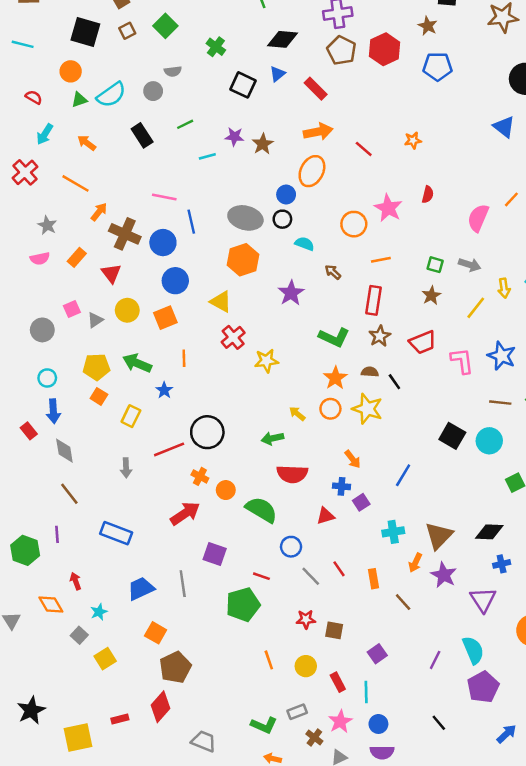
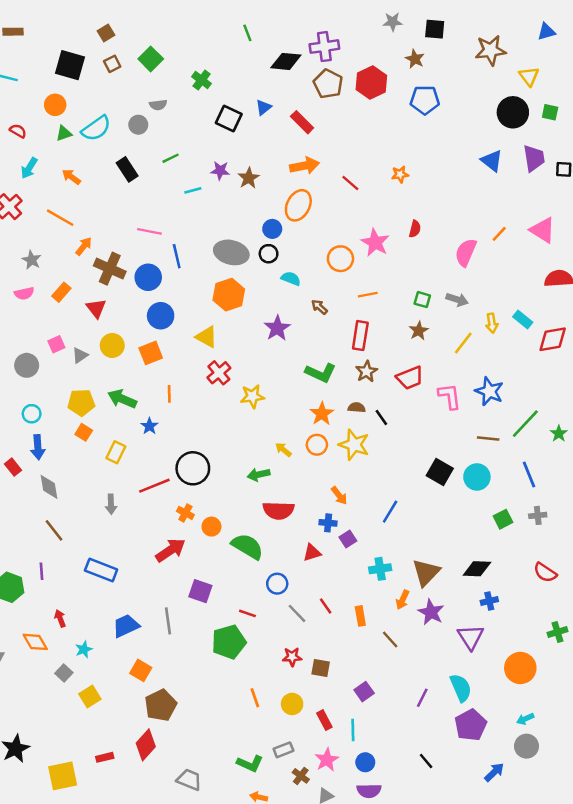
black diamond: (282, 39) -> (286, 61), moved

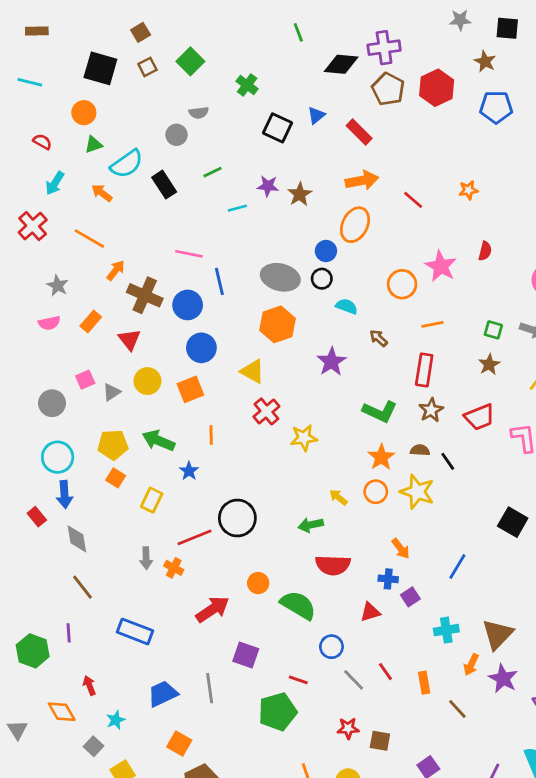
cyan semicircle: (96, 128) -> (127, 164), moved
cyan circle: (32, 414) -> (58, 457), size x1.5
orange cross: (185, 513) -> (174, 568), moved

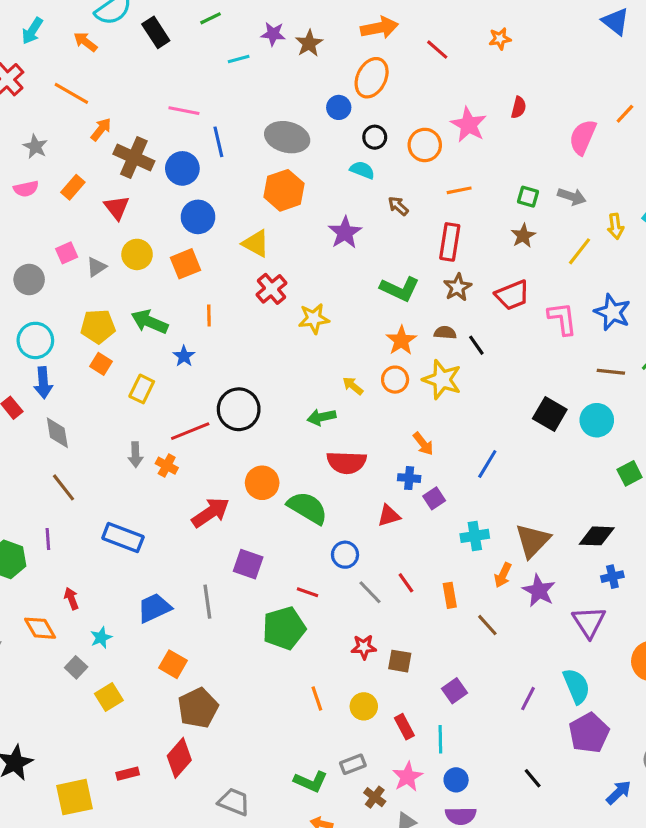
black circle: (322, 279) -> (375, 137), moved
orange circle: (258, 583) -> (262, 483), size x1.4

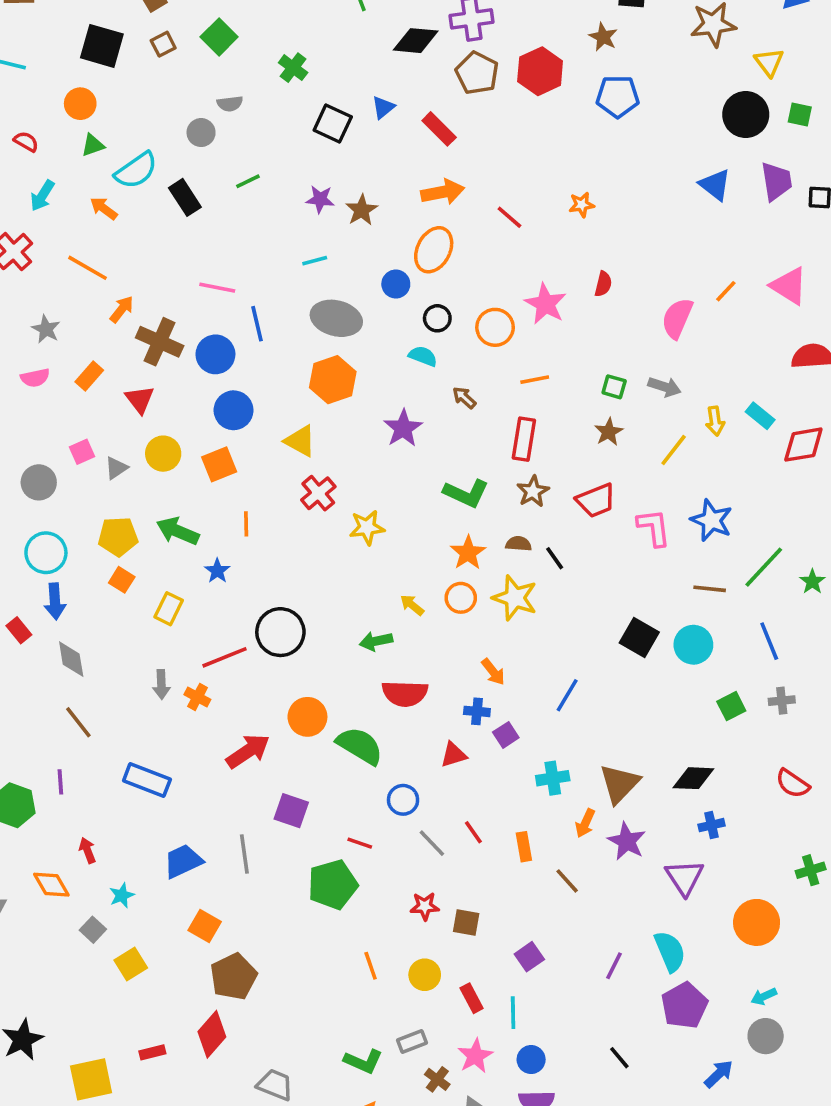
cyan line: (239, 59) -> (315, 261), moved

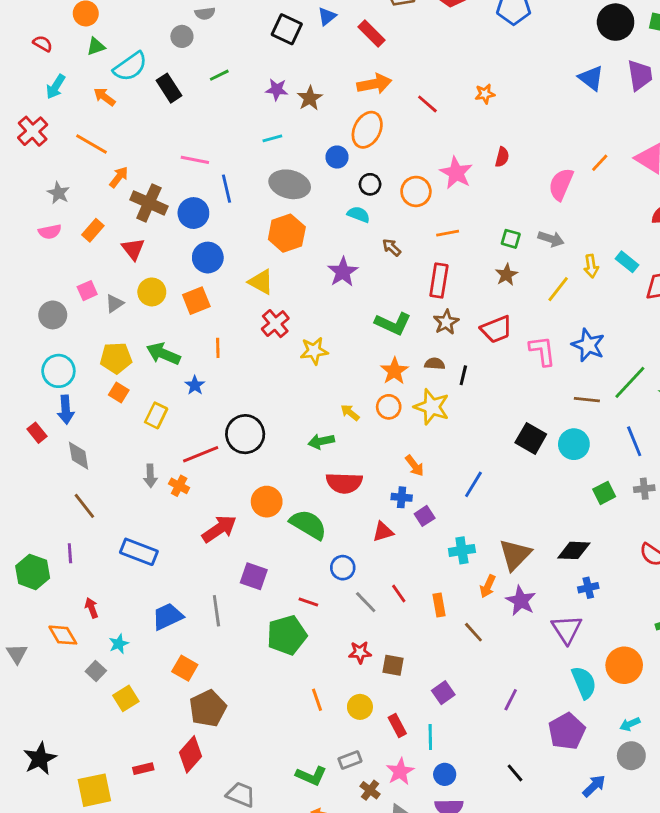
black line: (555, 558) -> (463, 375), turned 48
cyan semicircle: (670, 951) -> (584, 682), moved

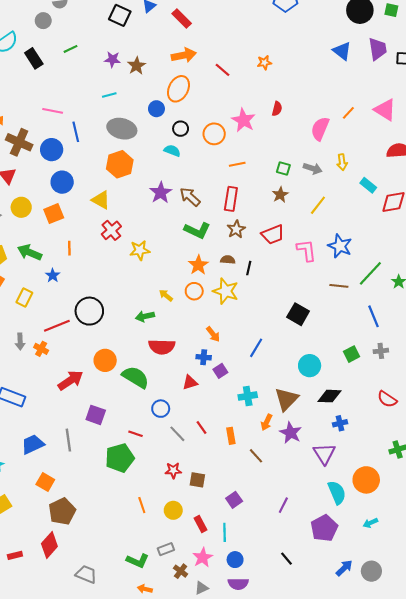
brown arrow: (392, 247) -> (190, 197), moved, size x1.5
yellow arrow: (591, 266) -> (342, 162), moved
cyan circle: (574, 444) -> (310, 366), moved
gray circle: (631, 756) -> (371, 571), moved

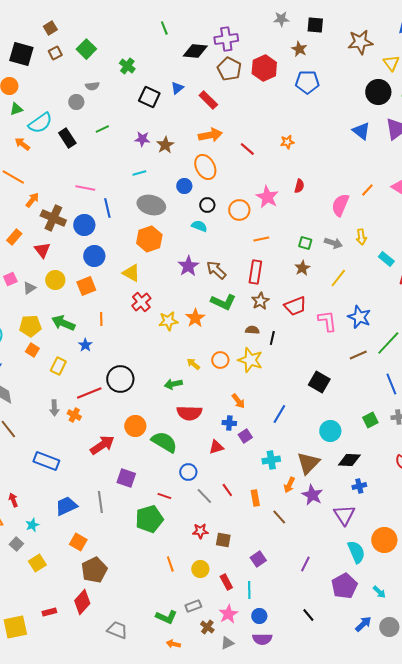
orange ellipse: (178, 89) -> (205, 167), turned -55
orange star: (198, 265) -> (195, 318), moved
brown line: (339, 286) -> (358, 355), turned -30
cyan arrow: (370, 523) -> (379, 592), moved, turned -112

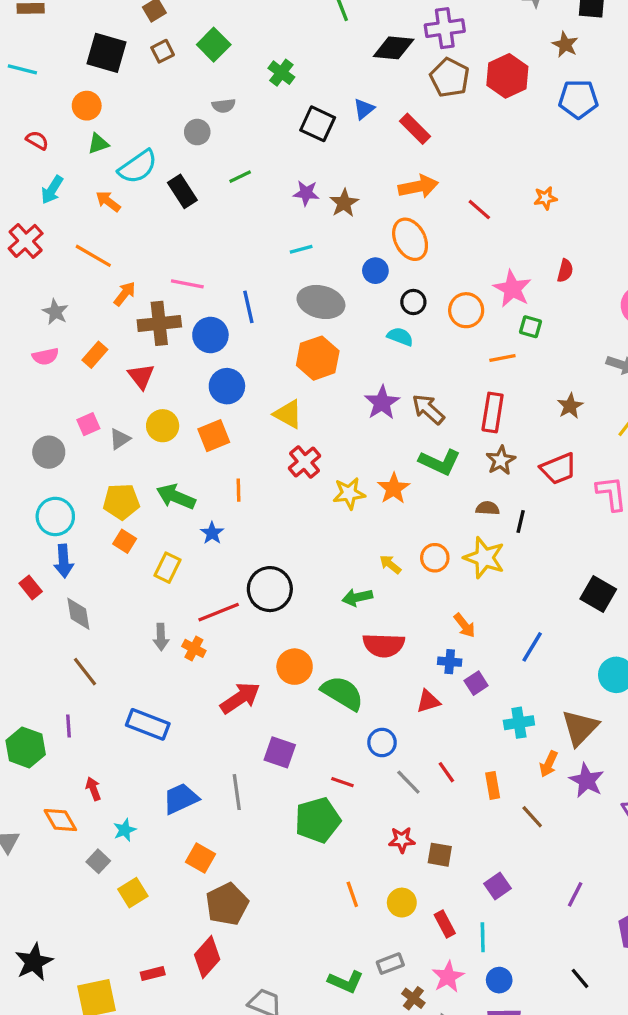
pink line: (85, 188) -> (187, 284), moved
brown cross: (53, 218) -> (159, 323), turned -30
green square: (305, 243) -> (530, 327), moved

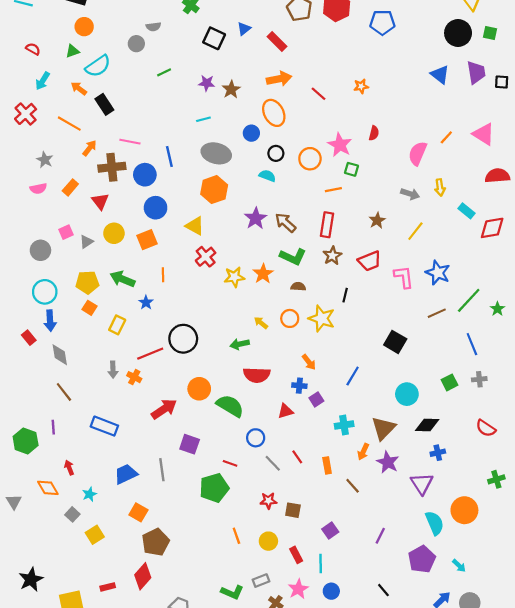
orange circle: (87, 106) -> (84, 27), moved
black rectangle: (182, 191) -> (104, 104), moved
brown semicircle: (488, 508) -> (298, 287), moved

